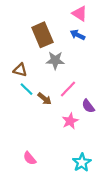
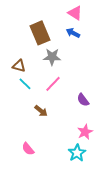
pink line: (68, 89) -> (53, 84), moved
brown arrow: (45, 99) -> (41, 111), moved
pink star: (70, 121) -> (85, 132), moved

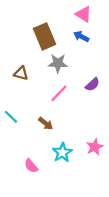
cyan line: (25, 84) -> (11, 117), moved
purple semicircle: (83, 100) -> (92, 84), moved, turned -96
cyan star: (77, 153) -> (62, 152), moved

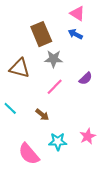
brown triangle: (21, 73) -> (20, 68), size x1.5
cyan star: (62, 152) -> (58, 141), turned 30
pink semicircle: (31, 166) -> (29, 154), size x1.6

